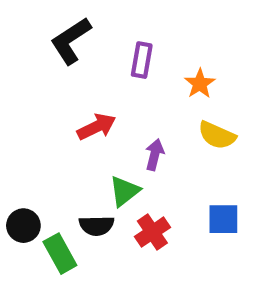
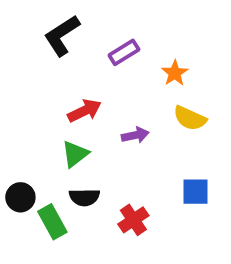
purple rectangle: (142, 60) -> (124, 52), turned 48
purple arrow: (155, 155) -> (135, 135), turned 64
green triangle: (124, 191) -> (75, 154), moved
red cross: (152, 232) -> (133, 220), moved

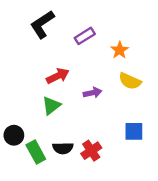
black semicircle: (84, 197) -> (63, 148), moved

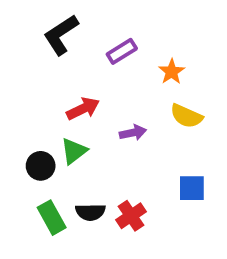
black circle: (14, 135) -> (41, 166), moved

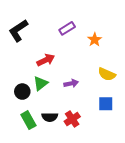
black L-shape: (61, 35) -> (18, 30), moved
yellow semicircle: (186, 116) -> (107, 74), moved
purple arrow: (133, 133) -> (71, 83), moved

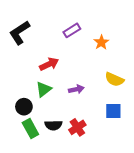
black circle: (22, 92) -> (24, 107), moved

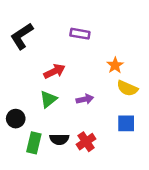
purple rectangle: (72, 30) -> (80, 34), turned 42
orange star: (101, 42) -> (115, 65), moved
black circle: (24, 107) -> (16, 119), moved
green rectangle: (30, 128) -> (34, 143), turned 42

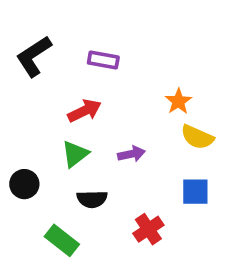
purple rectangle: (80, 34) -> (103, 60), moved
black semicircle: (59, 139) -> (92, 199), moved
red cross: (86, 142) -> (148, 229), moved
green rectangle: (34, 143) -> (62, 240), moved, turned -65

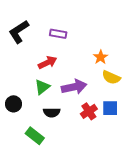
purple arrow: (131, 154) -> (74, 87), size x1.6
red cross: (148, 229) -> (89, 111), moved

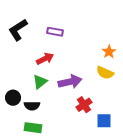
orange star: (101, 57) -> (109, 52), moved
blue square: (110, 108) -> (104, 121), moved
black semicircle: (52, 112) -> (32, 106), moved
green rectangle: (35, 136) -> (33, 128), turned -30

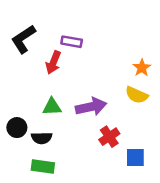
red arrow: (45, 59) -> (53, 62), moved, turned 138
green triangle: (40, 82) -> (52, 107), turned 35

